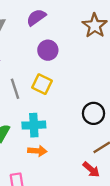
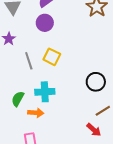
purple circle: (48, 50) -> (45, 23), moved
orange arrow: (37, 151) -> (36, 113), moved

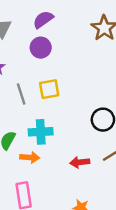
yellow square: (52, 57) -> (49, 89), turned -36
red arrow: (94, 130) -> (80, 162), moved, turned 133

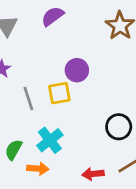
purple circle: (41, 48) -> (77, 70), moved
cyan cross: (41, 132) -> (50, 140), turned -35

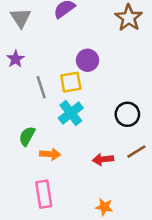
cyan cross: (50, 140) -> (71, 113), moved

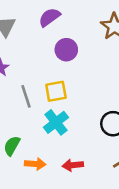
purple circle: (88, 60) -> (66, 50), moved
red arrow: (103, 159) -> (73, 165), moved

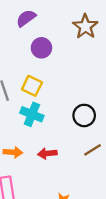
yellow square: (56, 91) -> (32, 86), turned 36
cyan cross: (56, 122) -> (32, 114), turned -30

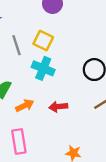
orange arrow: (13, 152) -> (25, 106), turned -30

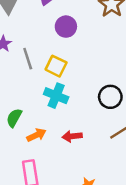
gray line: (17, 45) -> (28, 59), moved

